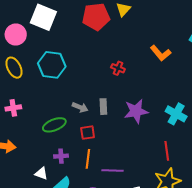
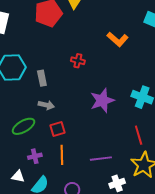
gray rectangle: (103, 107) -> (42, 78), moved
purple line: (112, 170) -> (101, 159), moved

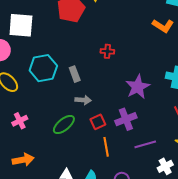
orange L-shape: (118, 39) -> (163, 26), moved
purple cross: (35, 156) -> (126, 119), moved, size x1.5

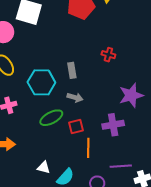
cyan hexagon: (43, 68) -> (41, 82), moved
red square: (98, 122) -> (76, 127), moved
purple line: (145, 144) -> (121, 166), moved

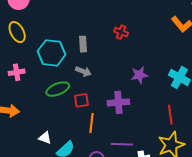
purple star: (131, 95) -> (139, 75), size x0.7

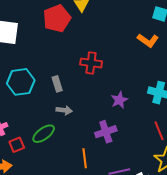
red cross: (121, 32) -> (91, 63), size x1.5
cyan hexagon: (52, 53) -> (21, 82), moved
red square: (81, 100) -> (17, 145), moved

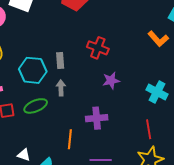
cyan hexagon: (21, 82) -> (33, 70), moved
purple star: (119, 100) -> (111, 81), moved
gray arrow: (64, 110) -> (61, 88), turned -112

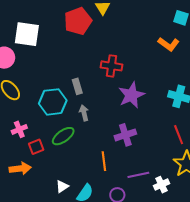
purple star: (111, 81) -> (131, 95), size x1.5
white triangle: (24, 155) -> (62, 186), turned -40

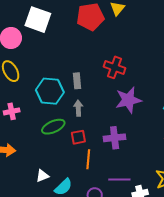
red square: (36, 147) -> (78, 137), moved

